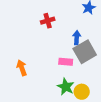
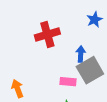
red cross: (48, 21) -> (47, 34), size x1.5

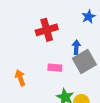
pink rectangle: (68, 82) -> (55, 68), moved

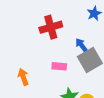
blue arrow: (76, 47) -> (81, 45), turned -40

